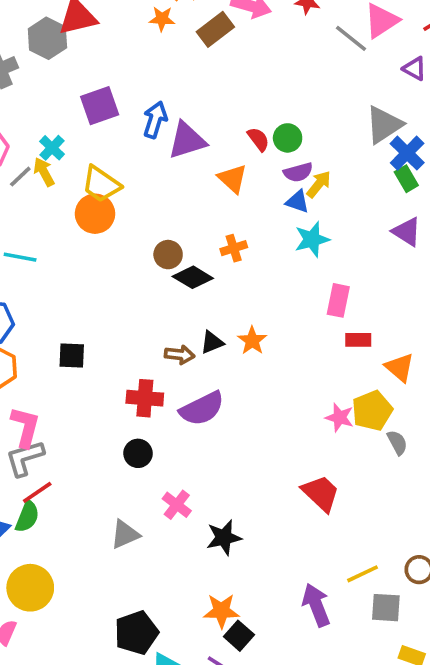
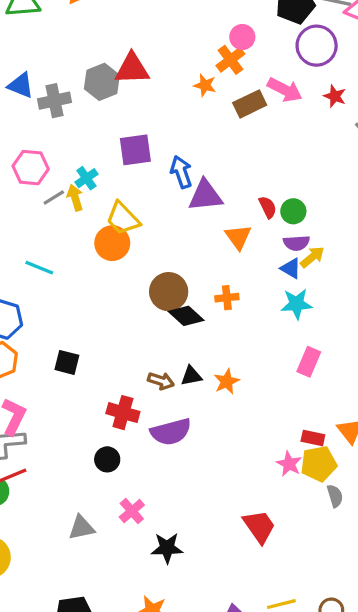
blue arrow: (155, 120) -> (181, 172), turned -48
brown circle: (168, 255) -> (169, 292), size x1.5
red rectangle: (358, 340) -> (313, 438), moved

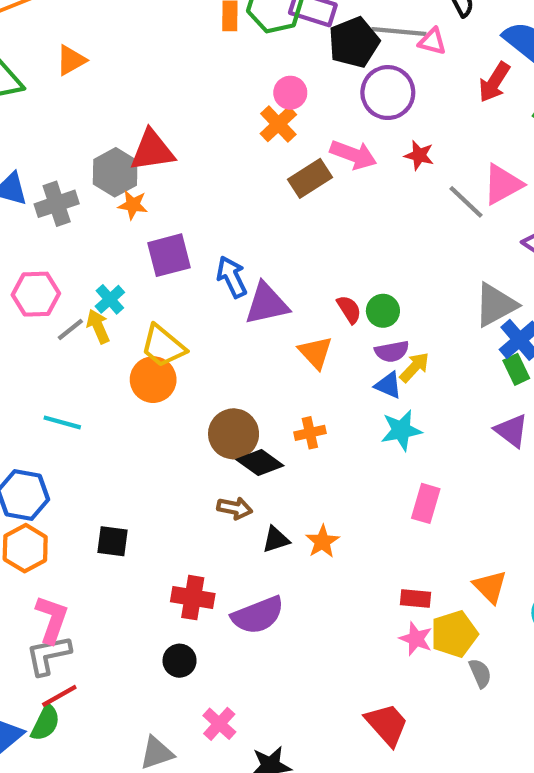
orange star: (205, 85) -> (133, 205), moved
brown arrow: (161, 381) -> (235, 508), moved
red rectangle: (313, 438) -> (415, 598), moved

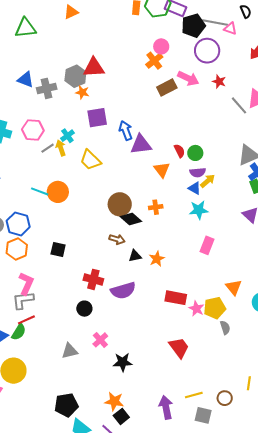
orange triangle: (71, 60) -> (71, 12), moved
orange circle: (153, 380) -> (58, 192), moved
red rectangle: (415, 598) -> (176, 298), moved, size x1.5

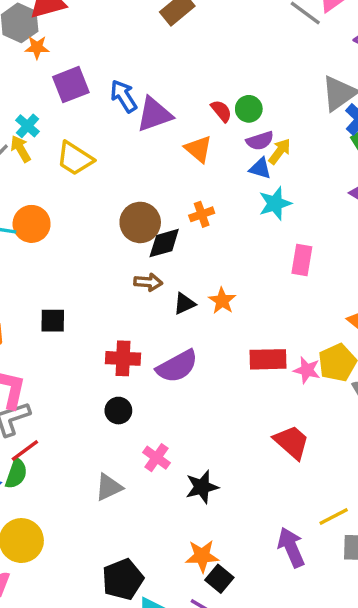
black diamond: (131, 219) -> (164, 243), turned -45

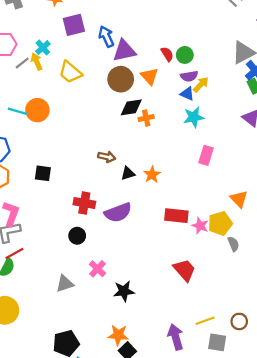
brown circle: (140, 222) -> (121, 79), moved
black diamond: (164, 243) -> (131, 107), moved

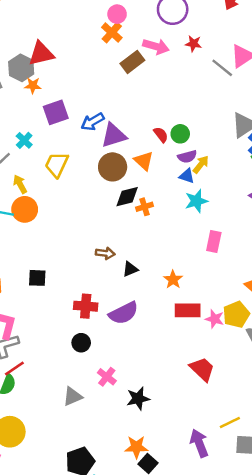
blue arrow: (106, 37) -> (92, 122), turned -90
yellow arrow: (37, 62) -> (20, 184), moved
yellow trapezoid: (70, 72) -> (57, 164), turned 80
orange star: (152, 175) -> (173, 279), moved

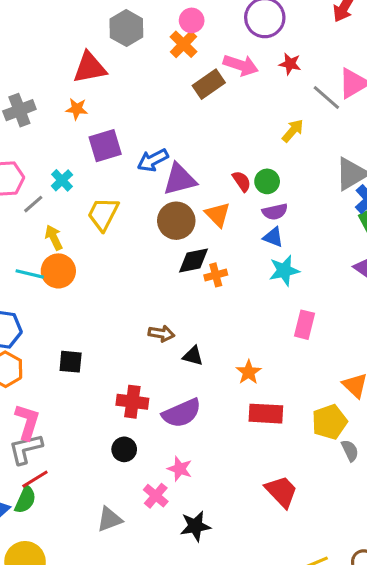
gray hexagon: (21, 68) -> (126, 28), moved
yellow arrow: (201, 164) -> (293, 131), moved
black triangle: (130, 269) -> (193, 356), turned 35
pink star: (215, 319) -> (180, 469), moved

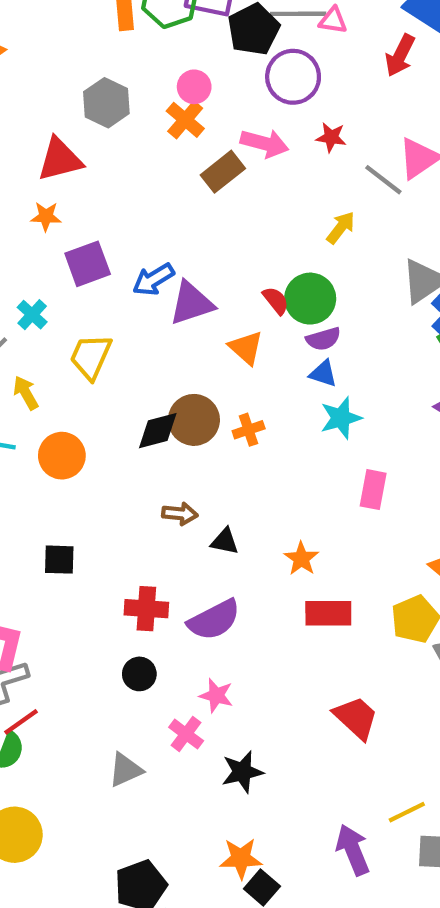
green circle: (267, 181) -> (310, 299), size x1.5
brown circle: (176, 221) -> (194, 420), moved
black diamond: (194, 261) -> (158, 431), moved
orange circle: (58, 271) -> (62, 456), moved

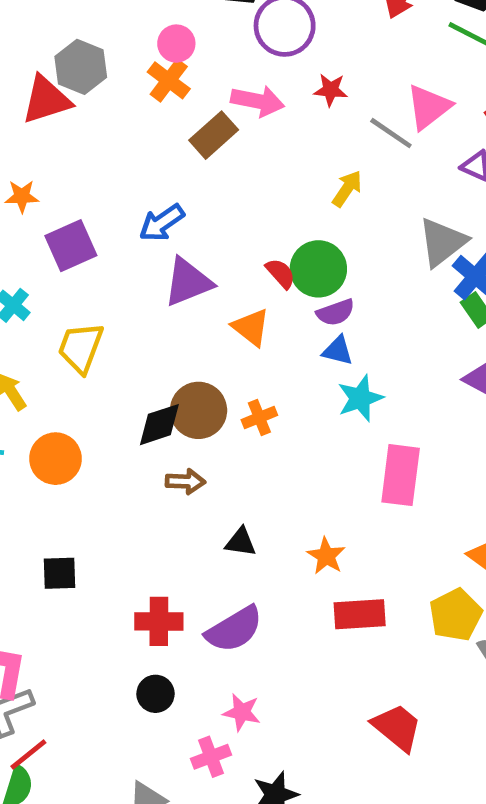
red triangle: (60, 159) -> (46, 100), moved
blue arrow: (153, 279) -> (162, 223), moved
pink rectangle: (373, 490) -> (401, 475), size x1.4
brown arrow: (180, 514) -> (185, 481), moved
pink cross: (186, 734) -> (211, 757), turned 36

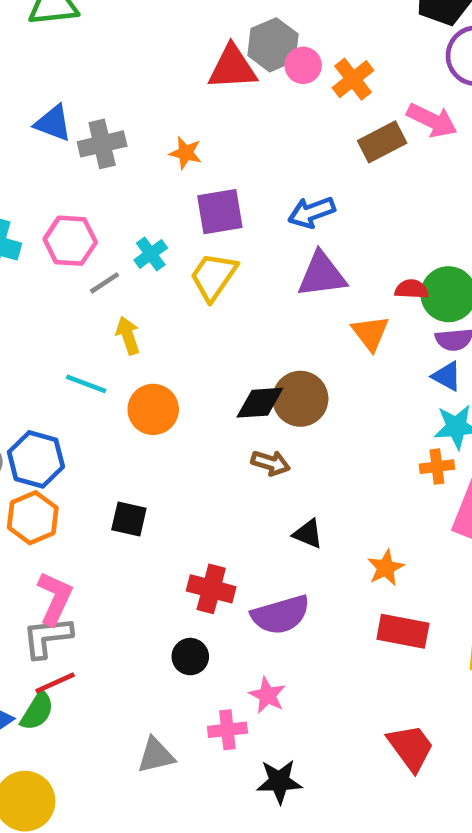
pink circle: (176, 44) -> (303, 65), moved
red semicircle: (281, 273) -> (412, 289), turned -60
yellow trapezoid: (81, 348) -> (213, 277), moved
orange cross: (259, 417) -> (437, 467), moved

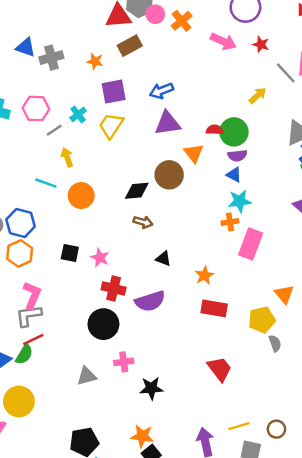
brown rectangle: (382, 142) -> (130, 46), moved
brown circle: (300, 399) -> (169, 175), moved
black circle: (190, 657) -> (103, 324), size x1.6
pink star: (267, 695) -> (100, 258), moved

